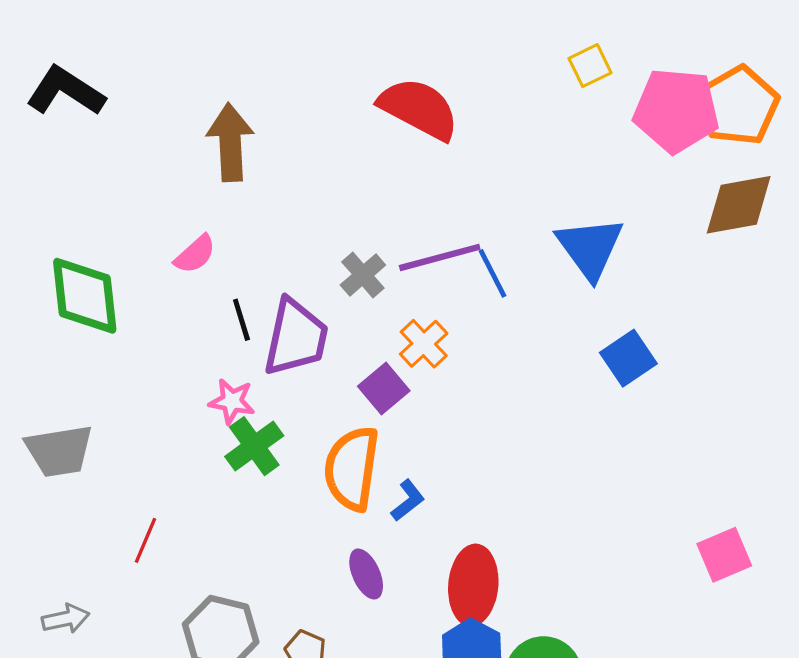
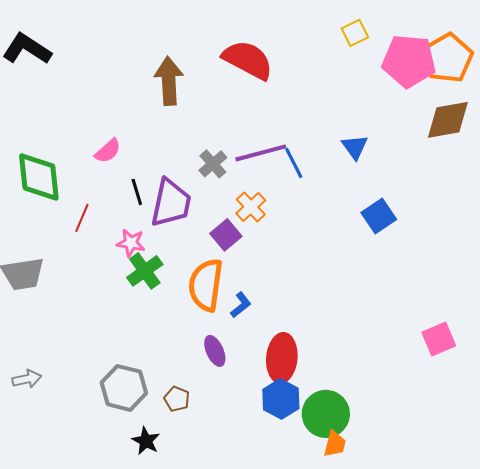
brown arrow: (230, 142) -> (169, 81), moved
blue triangle: (590, 248) -> (355, 147), size x0.6
red line: (145, 540) -> (82, 218), moved

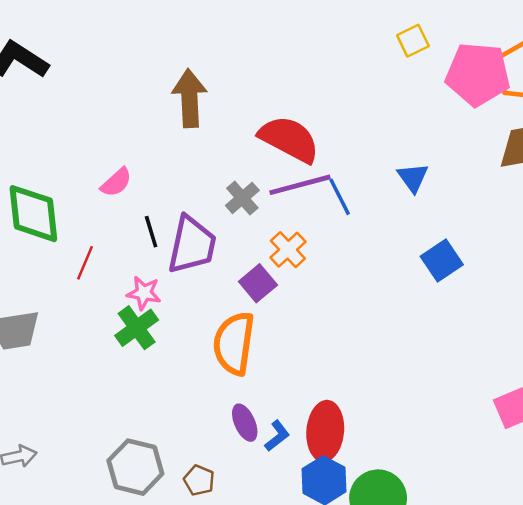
red semicircle: (248, 60) -> (289, 139), moved
green cross: (145, 271) -> (137, 328), moved
blue L-shape: (241, 305) -> (277, 436), moved

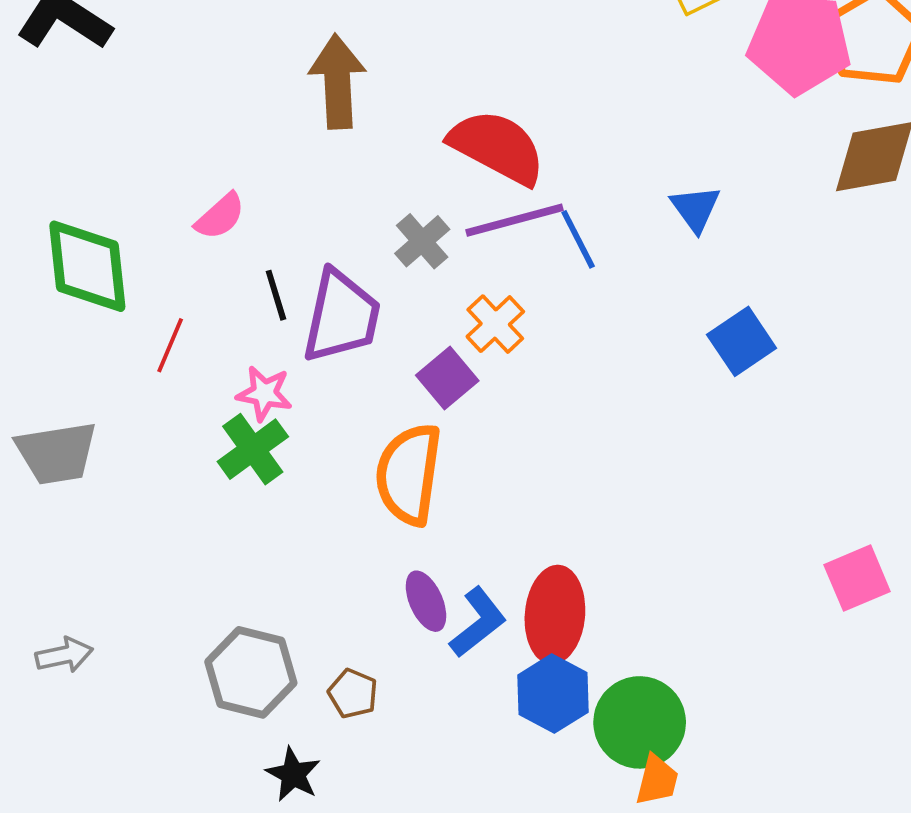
blue L-shape: (277, 436) -> (478, 622), size x1.4

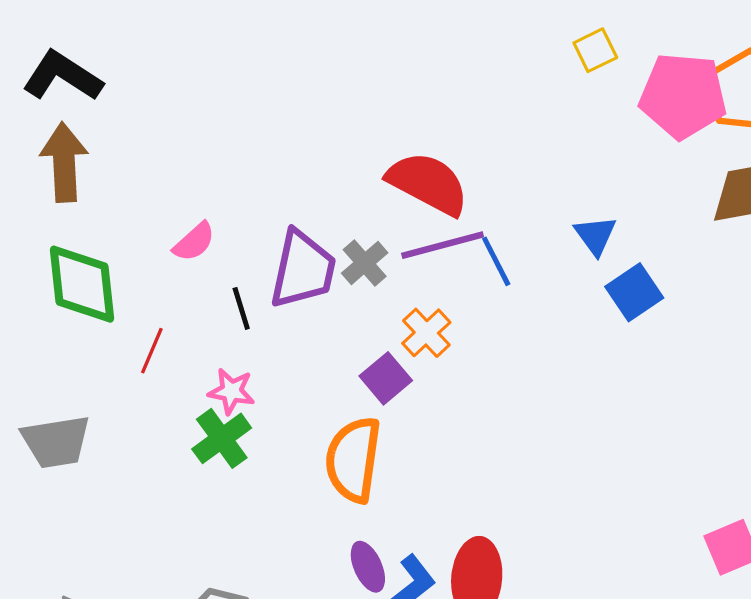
brown arrow: (337, 82) -> (64, 162), moved
purple trapezoid: (341, 316) -> (303, 269), moved
blue square: (742, 341) -> (634, 292), moved

